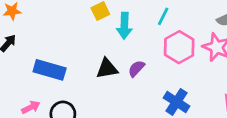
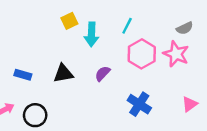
black triangle: (107, 69) -> (63, 74), moved
blue rectangle: (50, 70) -> (23, 75), size x0.6

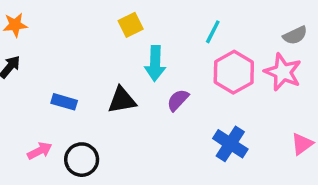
cyan arrow: (91, 34) -> (155, 63), moved

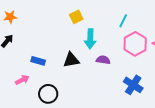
purple semicircle: (178, 100) -> (103, 60), turned 56
pink arrow: (40, 151) -> (22, 80), moved

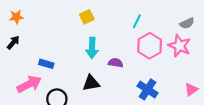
cyan arrow: (90, 39) -> (92, 48), moved
black triangle: (71, 60) -> (91, 83), moved
pink arrow: (22, 80) -> (29, 84), size x1.6

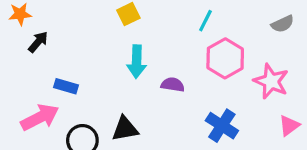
black arrow: (13, 43) -> (38, 42), moved
pink star: (180, 46) -> (271, 81), moved
black triangle: (91, 83) -> (125, 129), moved

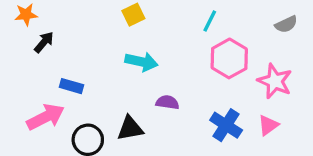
cyan arrow: (137, 62) -> (141, 62), turned -80
purple semicircle: (173, 85) -> (167, 102), moved
pink triangle: (289, 126) -> (268, 125), moved

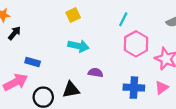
blue cross: (226, 125) -> (134, 88), turned -30

